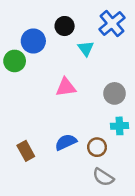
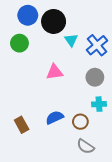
blue cross: (112, 24) -> (97, 45), moved
black circle: (65, 26) -> (54, 21), size x1.5
blue circle: (33, 41) -> (28, 15), moved
green circle: (15, 61) -> (19, 43), moved

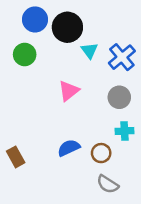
pink triangle: (55, 72) -> (69, 91), turned -30
brown rectangle: (22, 125) -> (16, 157), moved

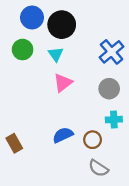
cyan triangle: (89, 51) -> (56, 54), moved

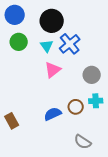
blue circle: (32, 18) -> (15, 15), moved
blue cross: (112, 52) -> (70, 44), moved
brown circle: (93, 140) -> (76, 107), moved

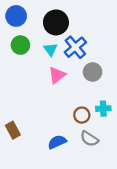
gray circle: (92, 75) -> (93, 72), moved
blue semicircle: (53, 114) -> (57, 142), moved
gray semicircle: (83, 142) -> (89, 139), moved

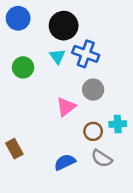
green circle: (20, 45) -> (23, 67), moved
blue cross: (75, 47) -> (86, 54), turned -30
gray circle: (93, 72) -> (93, 90), moved
pink triangle: (57, 75) -> (66, 107), moved

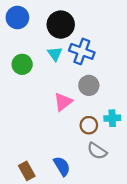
brown rectangle: (14, 149) -> (27, 171), moved
blue semicircle: (65, 162) -> (62, 166), moved, turned 84

